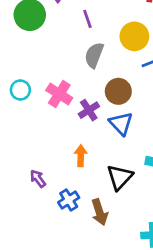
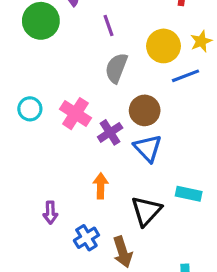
purple arrow: (38, 179) -> (50, 213), turned -144

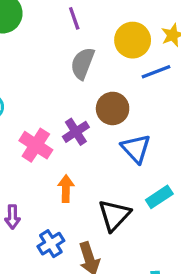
pink cross: (75, 114) -> (36, 145), moved
blue triangle: (148, 148) -> (136, 149), moved
cyan rectangle: (189, 194) -> (159, 197), turned -45

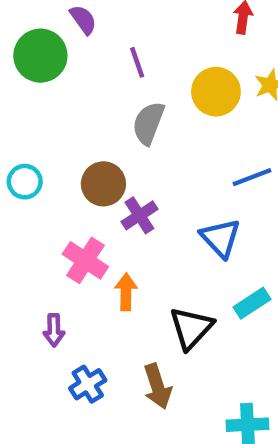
blue line: (156, 72) -> (252, 177), moved
brown circle: (113, 108) -> (103, 184), moved
pink cross: (36, 145) -> (85, 260), moved
blue cross: (51, 244) -> (88, 384), moved

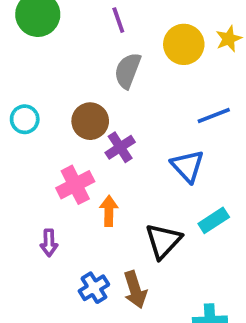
pink cross: (85, 260) -> (75, 185), turned 30
blue cross: (88, 384) -> (94, 288), moved

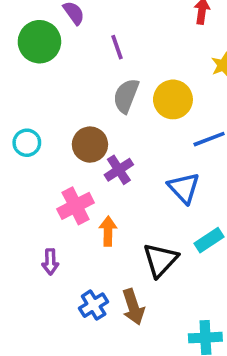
yellow circle: (184, 44) -> (173, 99), moved

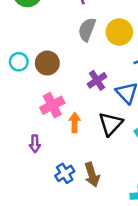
brown circle: (90, 145) -> (47, 63), moved
purple cross: (119, 170) -> (97, 80), moved
black triangle: (160, 260) -> (111, 124), moved

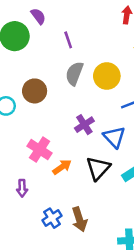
brown circle: (47, 63) -> (35, 91), moved
pink cross: (52, 105) -> (40, 150), turned -30
orange arrow: (75, 123) -> (62, 167), turned 54

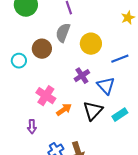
gray semicircle: (74, 74) -> (63, 33), moved
yellow circle: (107, 76) -> (91, 44), moved

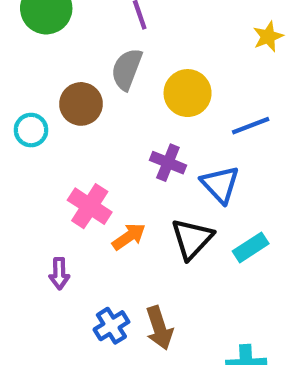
purple cross: (82, 76) -> (168, 163), turned -35

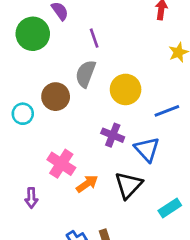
cyan rectangle: (251, 247) -> (170, 208), moved
purple arrow: (59, 274) -> (31, 198), moved

